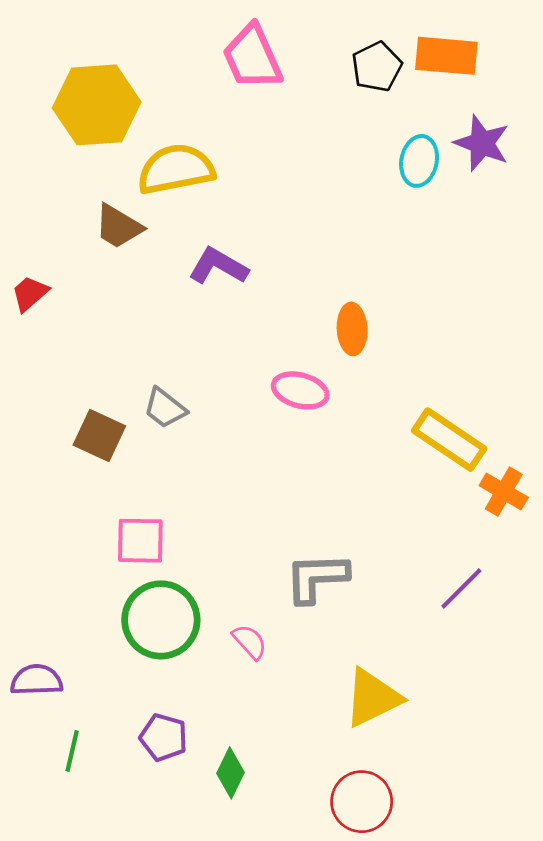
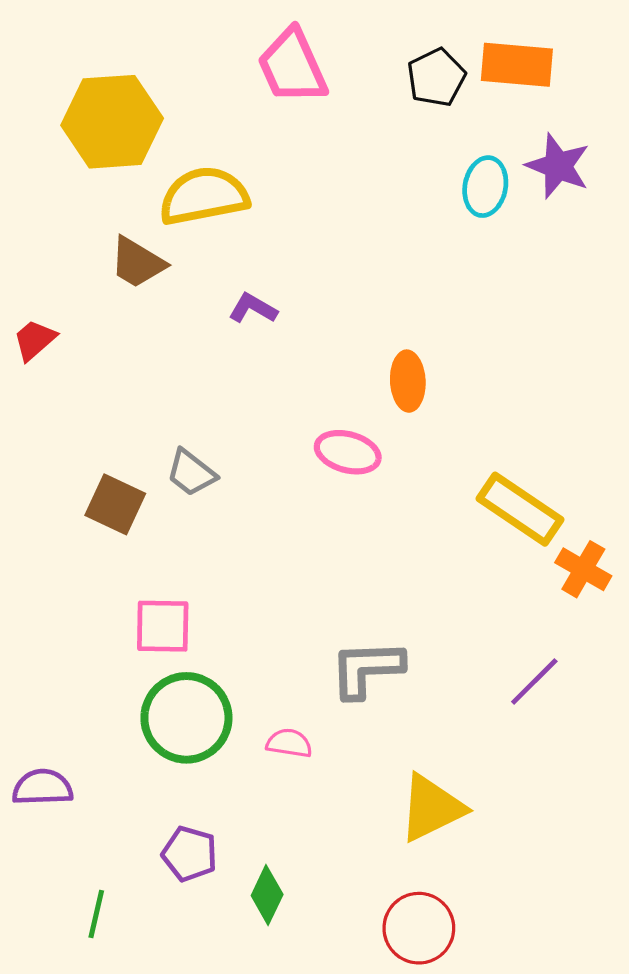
purple L-shape: (218, 266) -> (253, 308), size x0.7
pink semicircle: (250, 642) -> (289, 743), turned -39
green line: (72, 751) -> (96, 914), moved

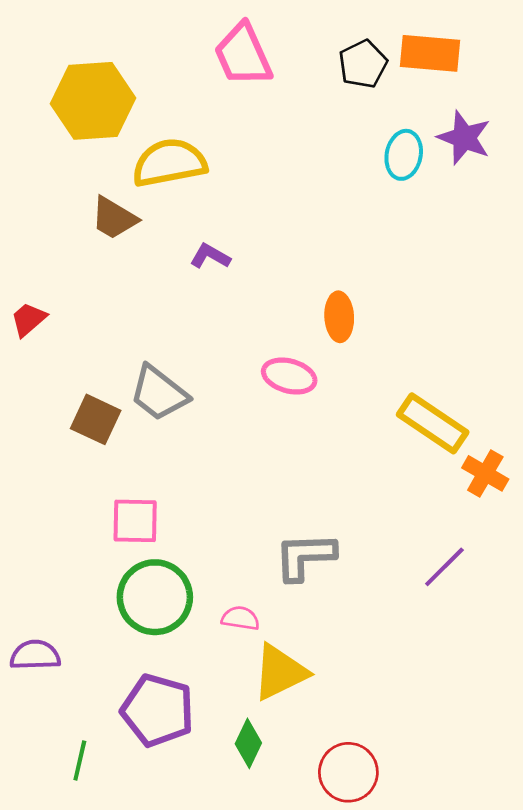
red trapezoid: (35, 340) -> (28, 319), moved
gray trapezoid: (191, 473) -> (159, 393), size x1.4
yellow triangle: (432, 808) -> (280, 672), moved
purple pentagon: (190, 854) -> (157, 710), size x1.6
green diamond: (267, 895) -> (248, 743), moved

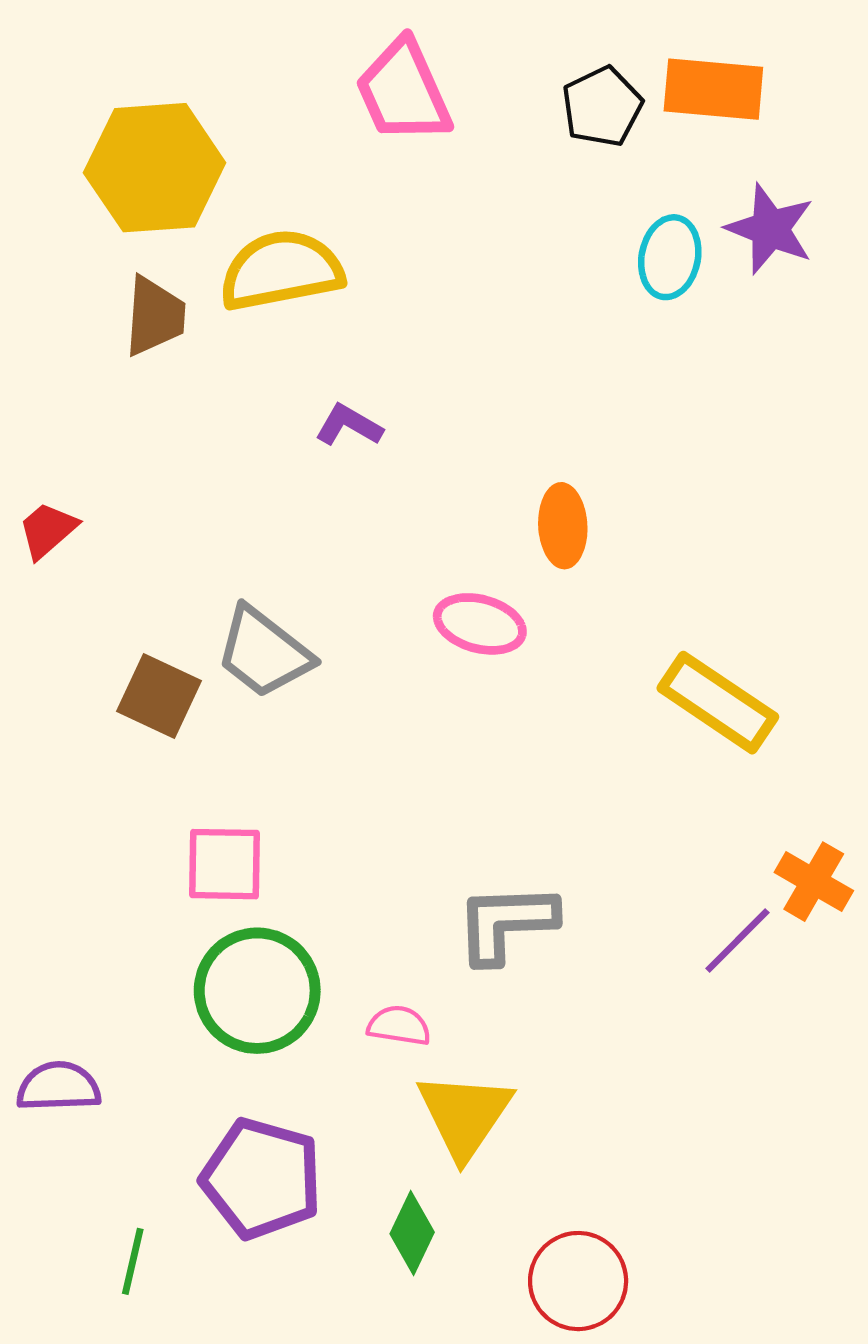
brown trapezoid: (114, 218) -> (155, 316), moved, turned -117
orange cross: (485, 473) -> (814, 882), moved
yellow triangle: (280, 672) -> (465, 1115), turned -30

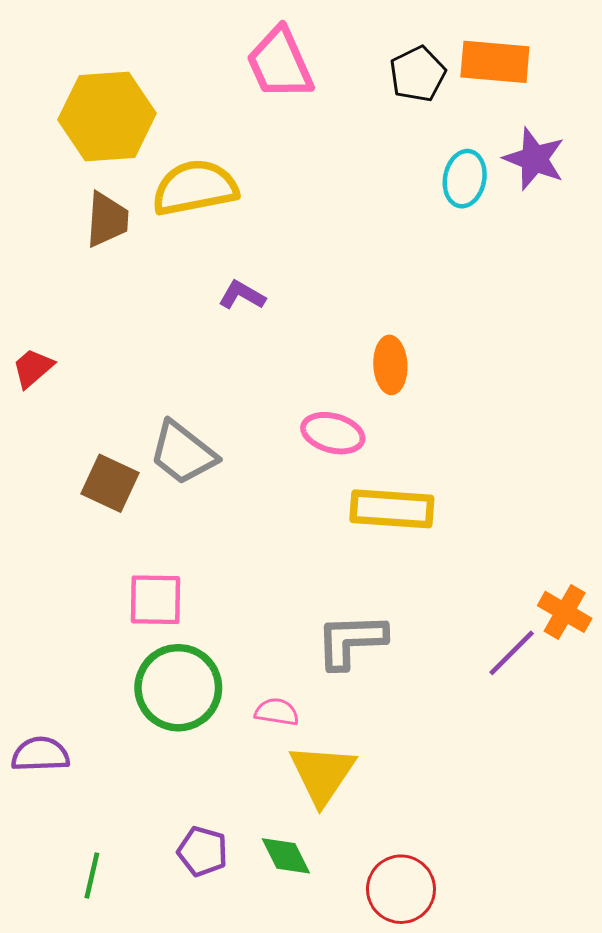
yellow rectangle: (718, 703) -> (392, 509), moved, turned -30
purple pentagon: (262, 1178) -> (203, 851), moved, size x0.6
green diamond: (412, 1233) -> (286, 856), turned -52

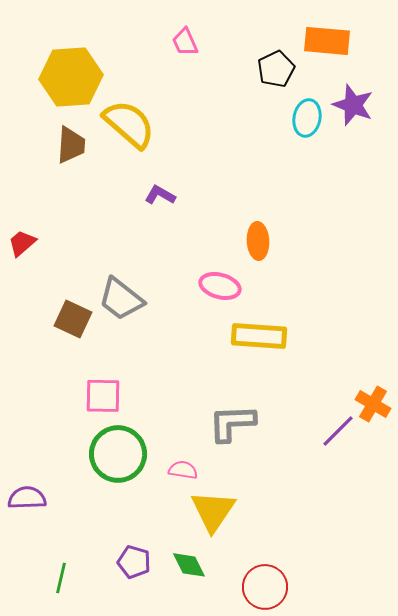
pink trapezoid: (280, 63) -> (185, 42), size x0.6
black pentagon: (418, 74) -> (276, 69), moved
yellow semicircle: (195, 188) -> (129, 124), turned 52

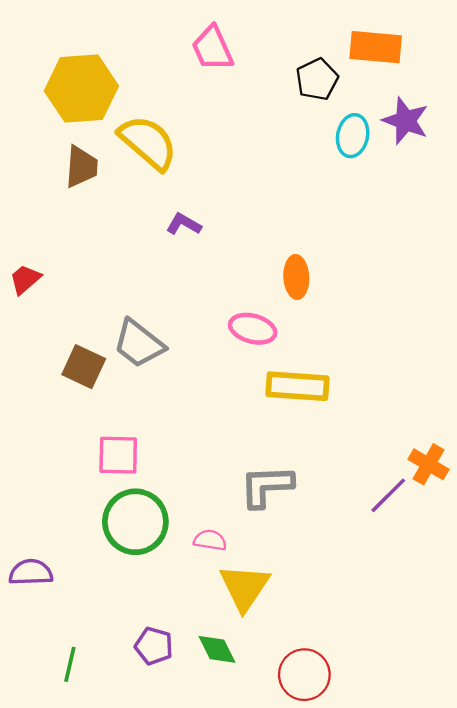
pink trapezoid: (185, 42) -> (212, 48), size x1.4

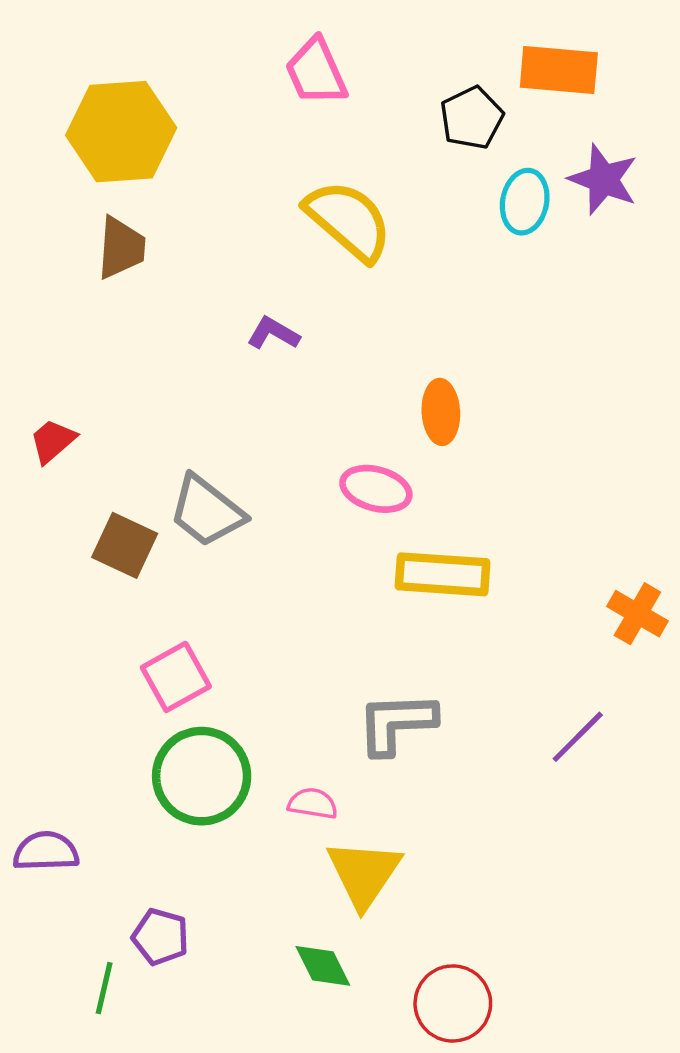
yellow semicircle: (148, 143) -> (349, 220), moved
red trapezoid: (25, 279) -> (53, 441), moved
pink square: (118, 455) -> (176, 677), turned -30
orange cross: (428, 464) -> (637, 614), moved
purple pentagon: (154, 646) -> (160, 937), moved

